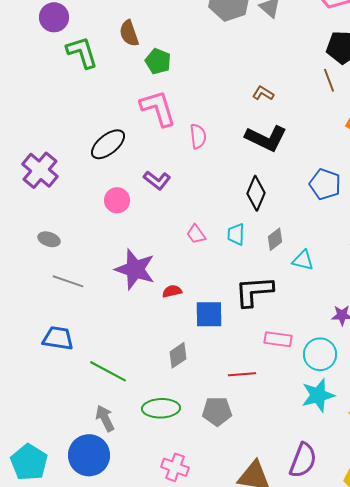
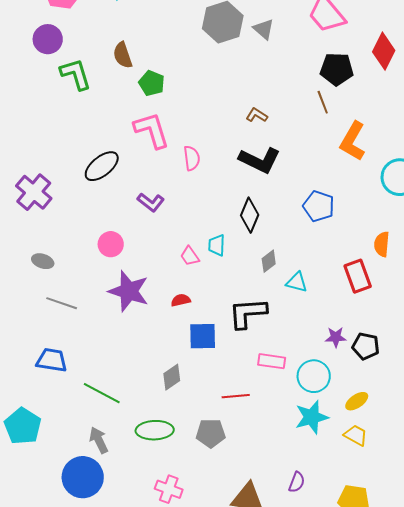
pink circle: (117, 200) -> (111, 244), moved
cyan trapezoid: (236, 234) -> (217, 245), moved
red semicircle: (172, 291) -> (181, 300), moved
purple semicircle: (303, 460) -> (297, 482), size x0.6
cyan pentagon: (29, 462) -> (23, 426), moved

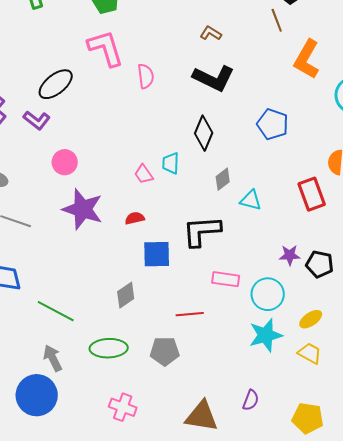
purple L-shape: (151, 202) -> (37, 120), moved

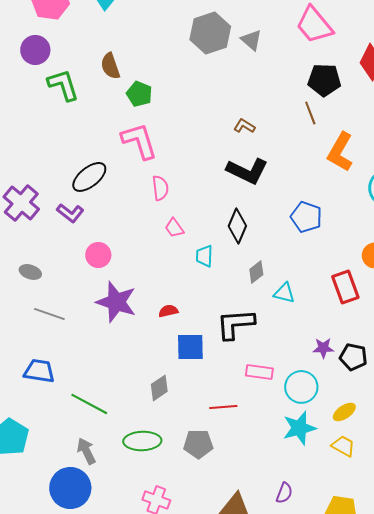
pink semicircle: (146, 76) -> (160, 188), moved
pink trapezoid: (144, 174) -> (174, 228), moved

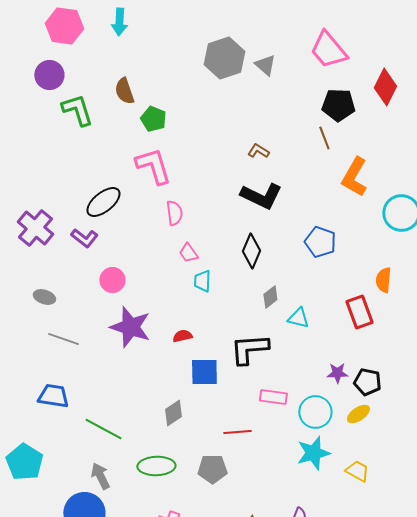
cyan trapezoid: (204, 256) -> (202, 281), moved
yellow ellipse: (344, 412) -> (358, 414), moved

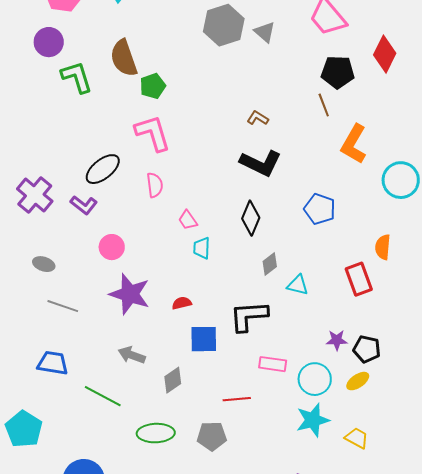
brown semicircle: (124, 91) -> (124, 58), size x1.4
green pentagon: (153, 119) -> (153, 86), turned 30
pink semicircle: (174, 213) -> (155, 185), moved
gray arrow: (100, 476) -> (132, 355), moved, turned -44

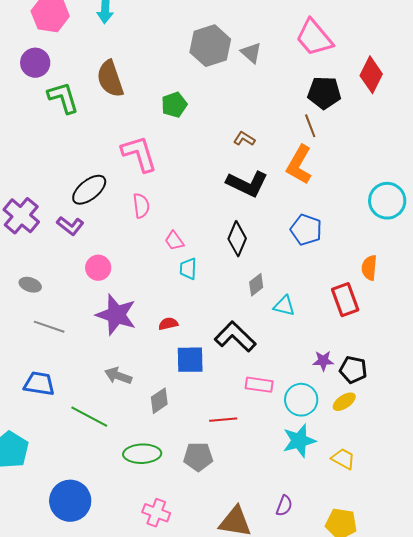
green pentagon: (153, 86) -> (174, 105), moved
orange L-shape: (354, 144) -> (299, 165), moved
black L-shape: (249, 316) -> (235, 337), turned 48

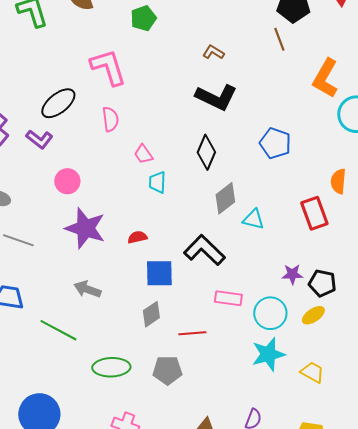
orange L-shape: (299, 165) -> (325, 78), moved
gray diamond: (256, 285) -> (225, 198), size x1.4
gray diamond: (159, 401) -> (151, 314), moved

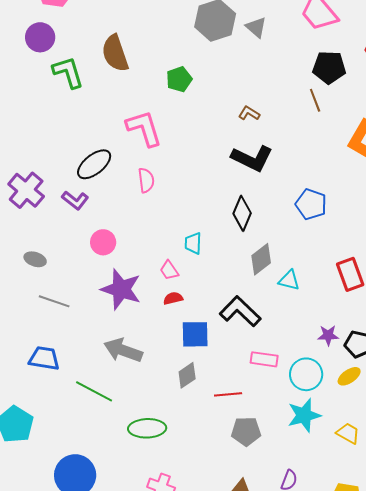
pink trapezoid: (143, 154) -> (169, 270), moved
gray arrow: (87, 289) -> (123, 350), size x1.4
gray pentagon: (167, 370) -> (246, 431), moved

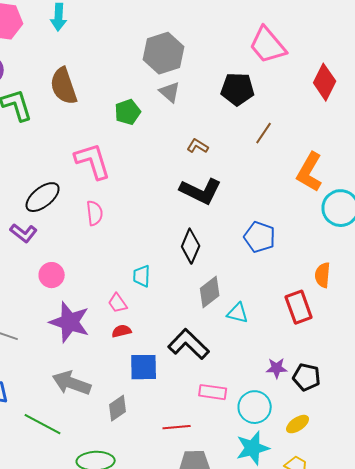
gray triangle: (256, 27) -> (170, 92), moved
black pentagon: (329, 67) -> (238, 89), moved
brown line: (315, 100) -> (264, 133), turned 55
gray diamond: (187, 375) -> (118, 408), moved
yellow ellipse: (349, 376) -> (298, 424), moved

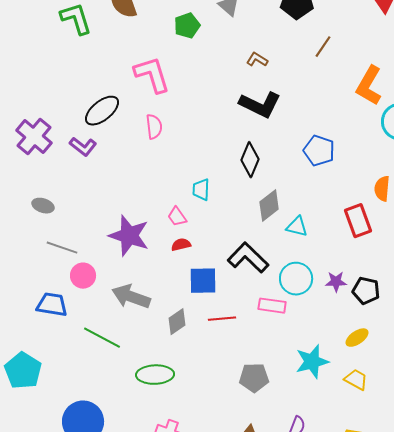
pink circle: (52, 275) -> (83, 276), moved
cyan circle: (255, 407) -> (296, 279), moved
red line: (177, 427) -> (222, 319), moved

